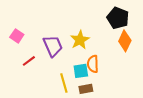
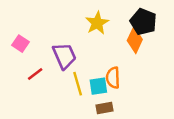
yellow star: (80, 40) -> (97, 23), moved
orange diamond: (125, 41) -> (135, 40), moved
yellow line: (64, 83) -> (78, 84), moved

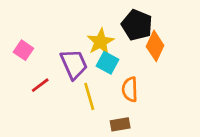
black pentagon: (143, 22) -> (137, 25), moved
yellow star: (97, 23) -> (100, 42), moved
cyan square: (98, 86) -> (107, 63), moved, turned 36

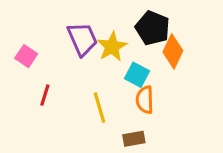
cyan square: (107, 63) -> (137, 75), moved
purple trapezoid: (74, 64) -> (82, 39), moved
red line: (40, 85) -> (45, 95), turned -36

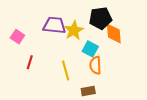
black pentagon: (153, 28) -> (101, 18), turned -30
purple trapezoid: (82, 39) -> (54, 25), turned -60
orange diamond: (173, 51) -> (114, 34), turned -30

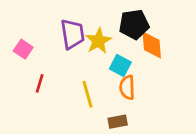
purple trapezoid: (54, 25) -> (72, 34), turned 75

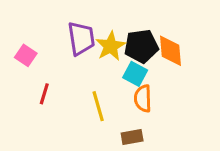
black pentagon: (134, 24) -> (141, 46), moved

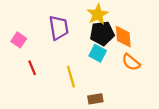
yellow star: (111, 46) -> (98, 14), moved
red line: (44, 94) -> (32, 68), turned -40
orange semicircle: (143, 98) -> (131, 62), moved, turned -48

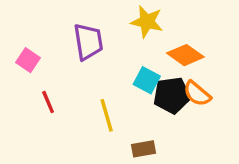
yellow star: (98, 14) -> (147, 22), turned -30
black pentagon: (102, 33) -> (172, 95), moved
orange diamond: (123, 37) -> (185, 55), turned -50

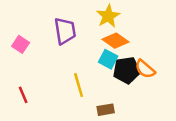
yellow star: (147, 22) -> (108, 16), turned 30
orange diamond: (185, 55) -> (116, 41), moved
red line: (48, 102) -> (23, 95), moved

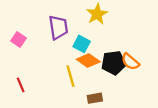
orange diamond: (116, 41) -> (88, 61), moved
cyan square: (108, 59) -> (82, 44), moved

